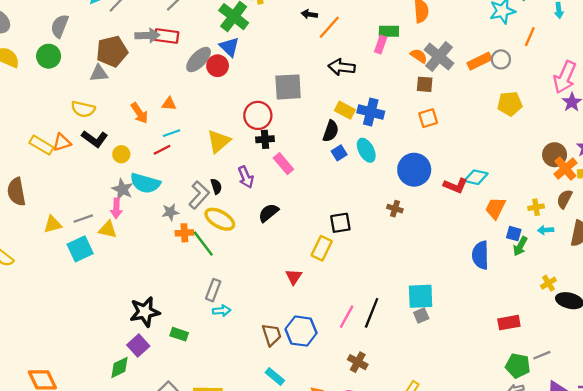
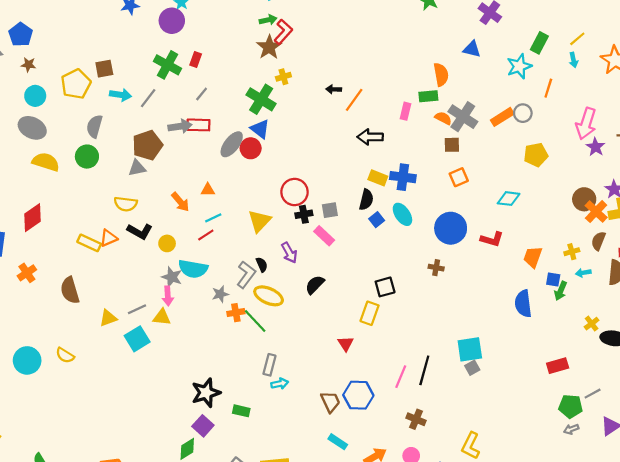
green rectangle: (389, 31) -> (428, 96), moved
gray square: (288, 87) -> (330, 210), moved, size x0.6
cyan diamond: (476, 177) -> (509, 199), moved

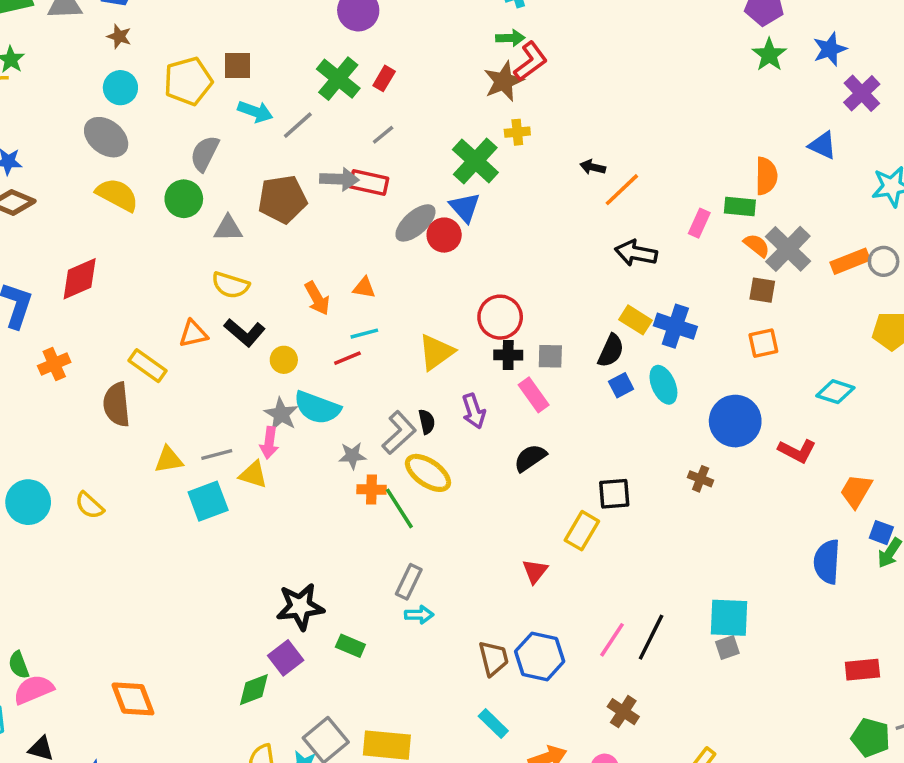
gray triangle: (137, 168) -> (228, 228), moved
yellow rectangle: (89, 243) -> (147, 366), moved
black semicircle: (315, 285) -> (530, 458), moved

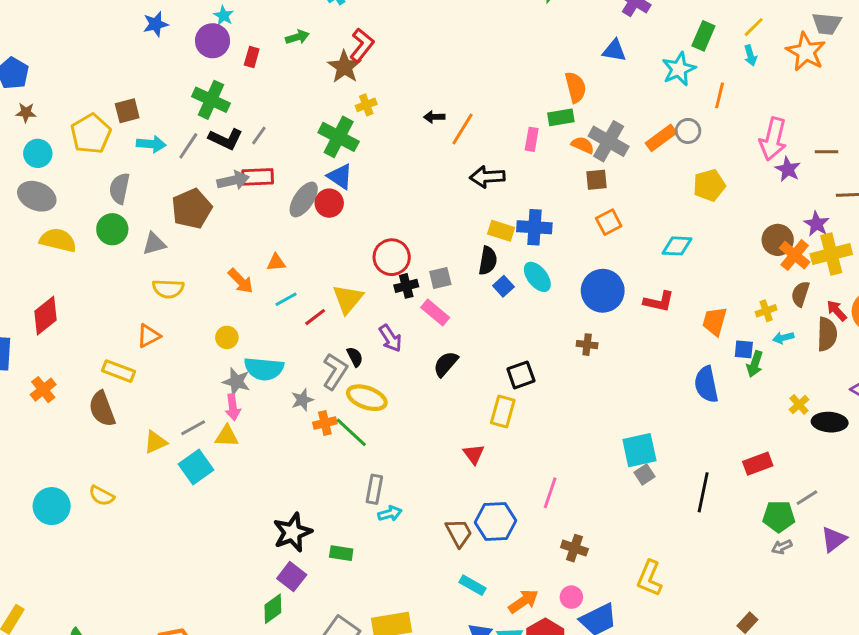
green arrow: (510, 38) -> (297, 37), moved
red rectangle: (384, 78) -> (252, 57), moved
black L-shape: (245, 332) -> (226, 139), moved
red line: (347, 358) -> (315, 317), moved
black line: (651, 637) -> (703, 492), moved

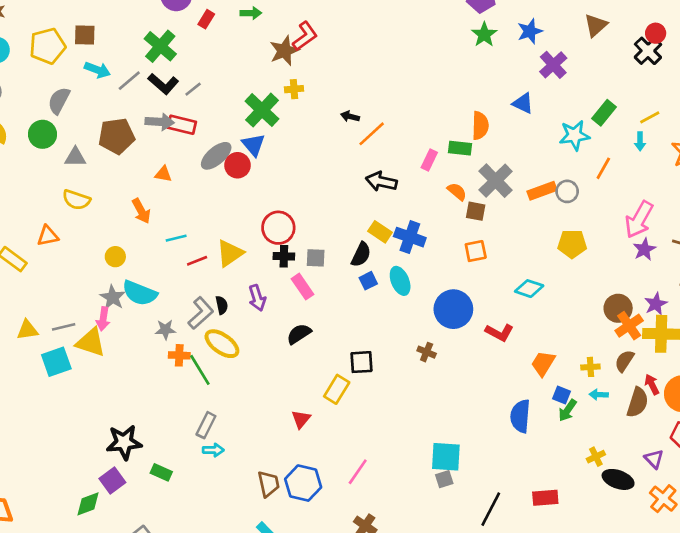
orange semicircle: (583, 145) -> (457, 192), moved
orange triangle: (276, 262) -> (163, 174), moved
yellow triangle: (227, 436) -> (91, 342), size x1.4

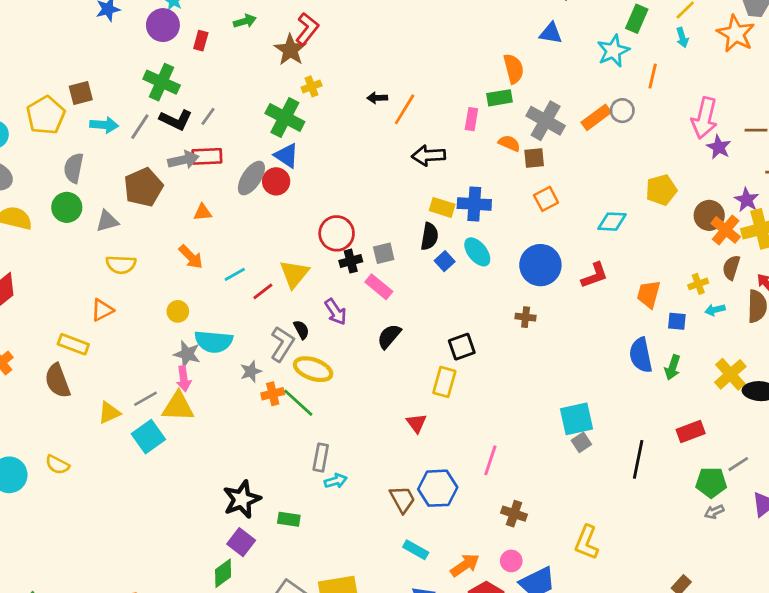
yellow pentagon: (572, 244) -> (661, 190), moved
red L-shape: (499, 332) -> (595, 275), turned -32
green arrow: (567, 410) -> (672, 367), moved
yellow cross: (596, 457) -> (730, 374), size x1.6

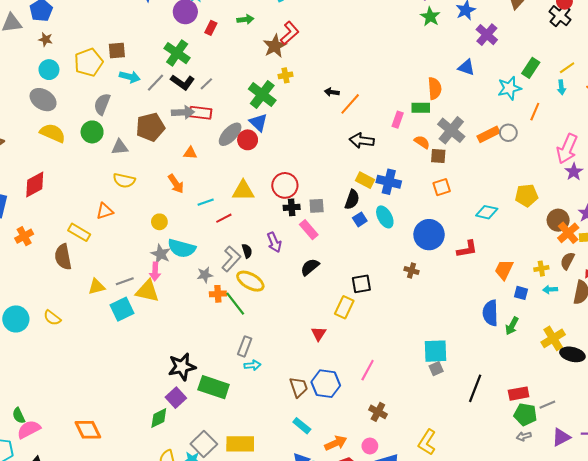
yellow triangle: (294, 274) -> (243, 191), moved, turned 40
red rectangle: (691, 431) -> (519, 394), moved
green rectangle: (289, 519) -> (214, 387), size x1.8

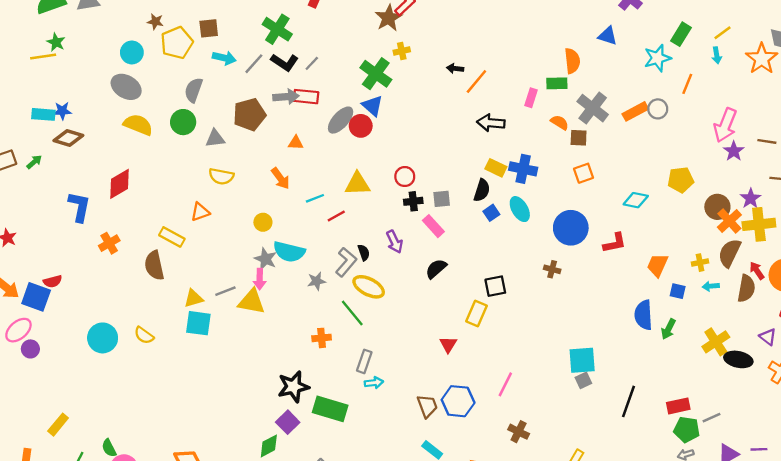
brown star: (46, 39) -> (155, 22), moved
red circle: (285, 185) -> (405, 177), size x0.7
brown semicircle: (567, 261) -> (730, 253), size x1.4
orange cross: (218, 294) -> (322, 338), moved
cyan square: (122, 309) -> (198, 323), moved, turned 35

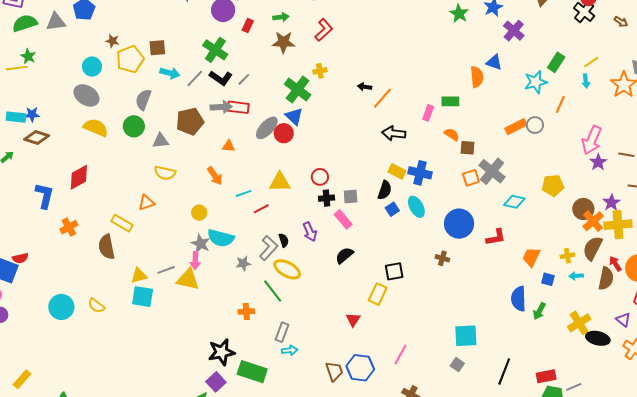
brown star: (389, 18) -> (283, 42), moved, turned 30
orange semicircle: (572, 61) -> (477, 77), moved
gray cross: (593, 108) -> (492, 171), moved
gray square: (583, 380) -> (457, 365), moved, turned -32

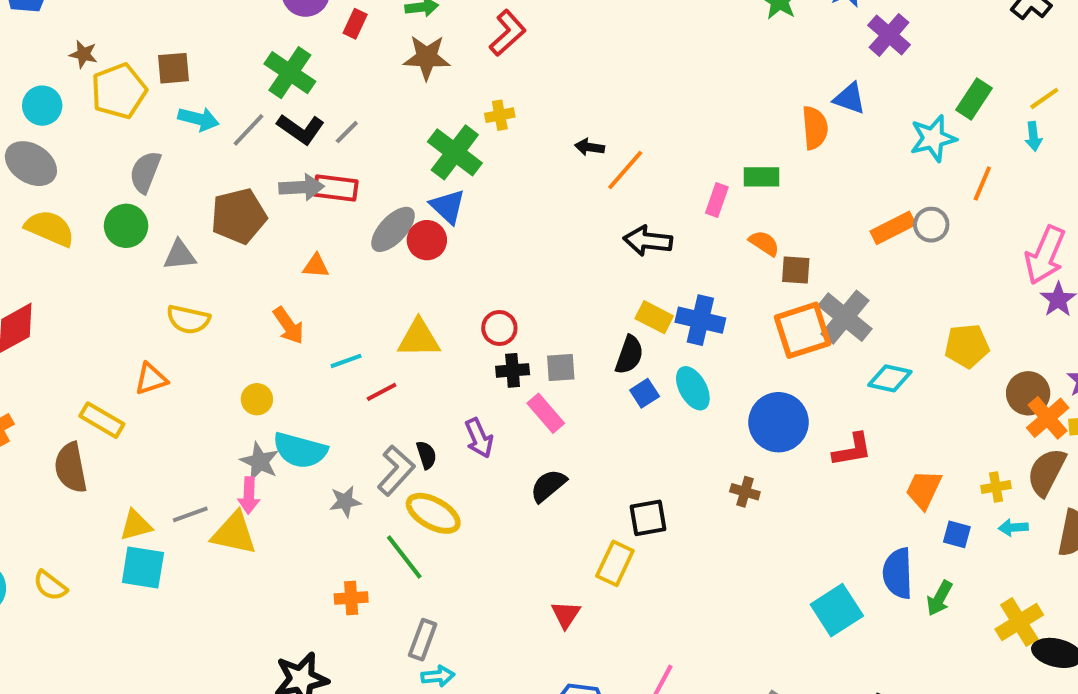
orange square: (471, 178) -> (803, 330), size x1.6
cyan square: (466, 336) -> (837, 610), moved, turned -30

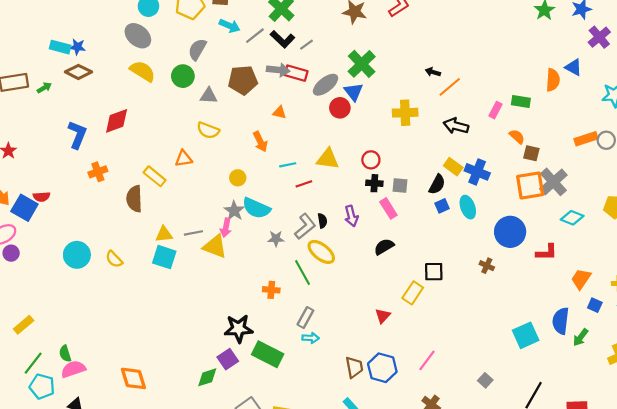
yellow cross: (500, 115) -> (405, 113), moved, size x1.6
gray ellipse: (393, 229) -> (326, 85), moved

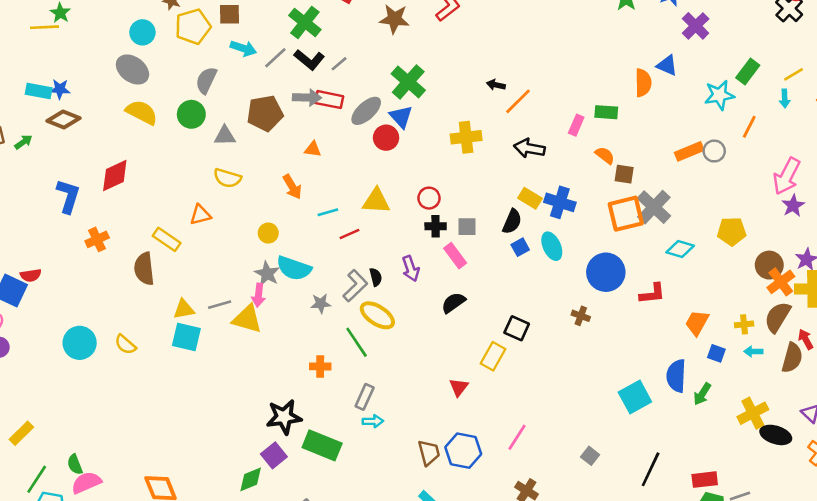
black square: (434, 272) -> (517, 328), turned 30

